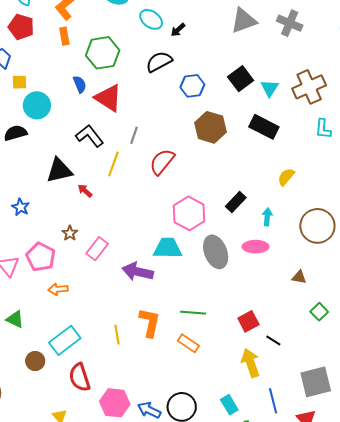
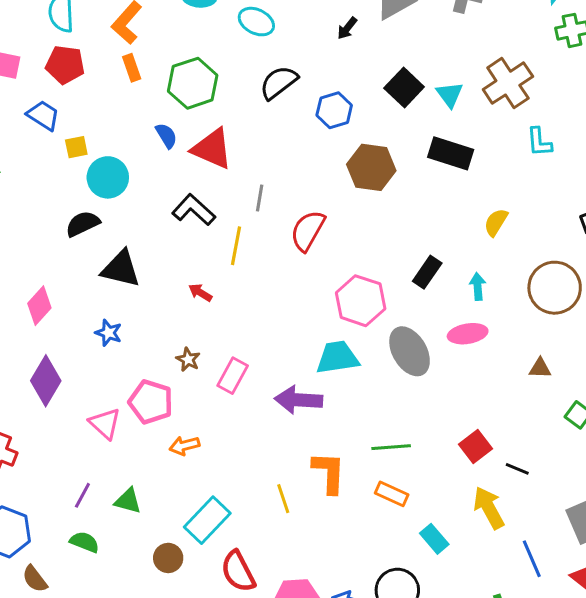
black arrow: (178, 30) -> (347, 28), moved
black triangle: (59, 170) -> (121, 269), moved, turned 36
cyan rectangle: (229, 405) -> (434, 539), moved

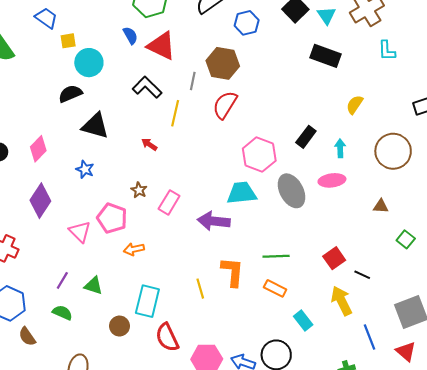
brown hexagon: (371, 167) -> (223, 63), moved
cyan rectangle: (207, 520) -> (147, 301), turned -32

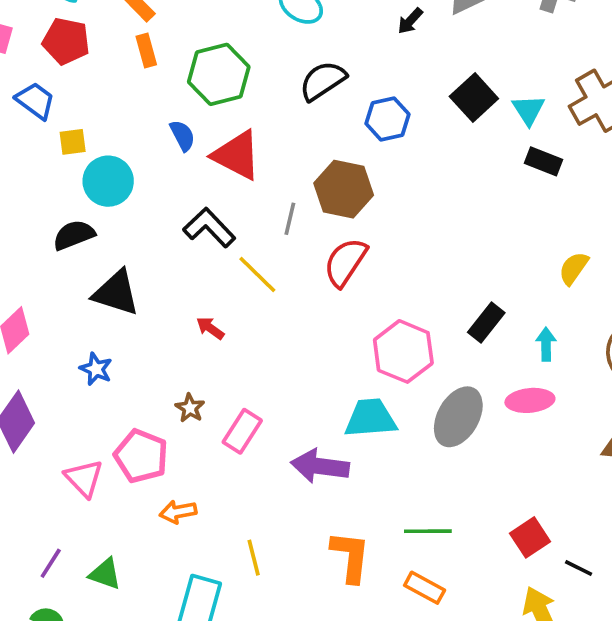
black rectangle: (326, 56) -> (544, 161), moved, size x0.7
yellow line: (175, 113) -> (257, 275), turned -60
gray ellipse: (291, 191) -> (458, 417), turned 56
yellow line: (200, 289) -> (254, 558), moved

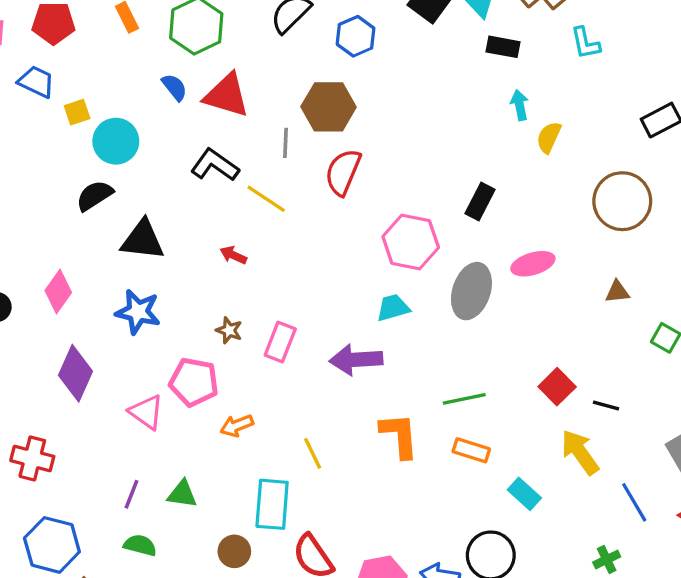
cyan arrow: (546, 344) -> (520, 105), moved
blue star: (96, 369) -> (138, 312), size x1.5
cyan trapezoid: (371, 418) -> (393, 308), size x0.7

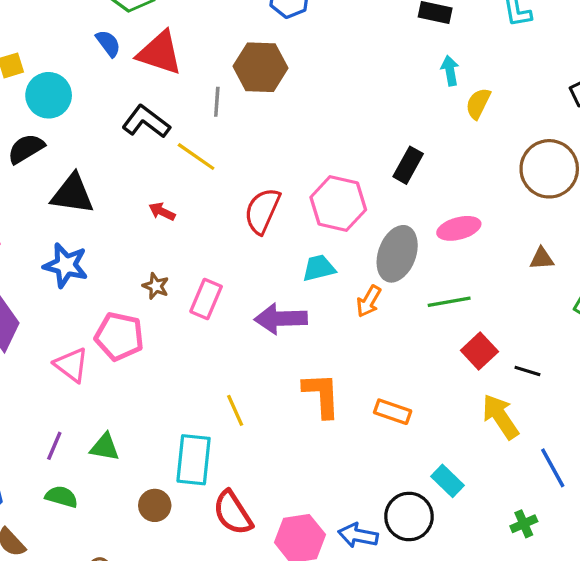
red semicircle: (343, 172) -> (262, 211), moved
green line: (464, 399) -> (449, 302), moved
orange arrow: (237, 426) -> (369, 301), moved, turned -40
cyan rectangle: (524, 494) -> (447, 481), moved

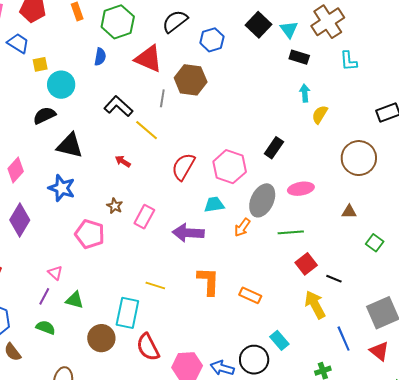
blue semicircle: (108, 43) -> (100, 57), turned 42
red triangle: (160, 53) -> (148, 59), moved
pink triangle: (71, 365) -> (55, 273), moved, size x0.7
yellow line: (235, 410) -> (155, 286), turned -54
brown circle: (155, 505) -> (101, 338), size x1.4

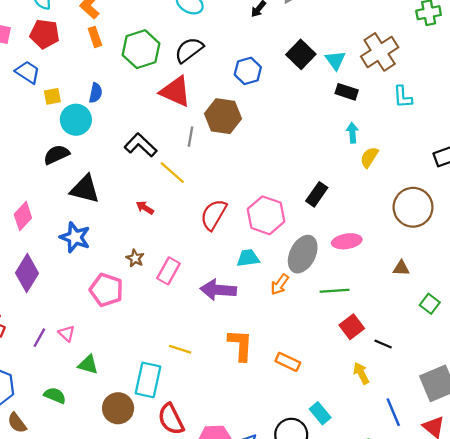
black semicircle: (175, 21) -> (189, 50), moved
blue semicircle: (100, 57) -> (96, 93), moved
purple line: (44, 296) -> (39, 338), moved
yellow arrow: (315, 305) -> (361, 373), size x0.7

